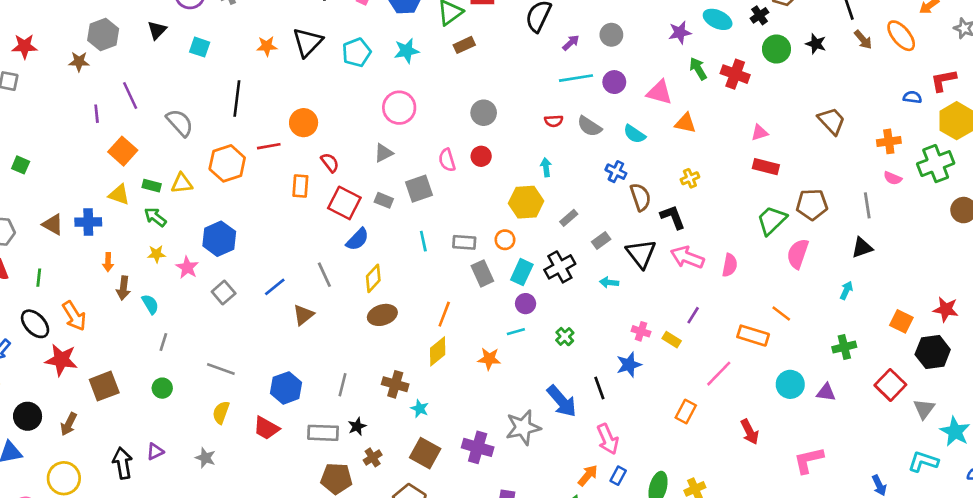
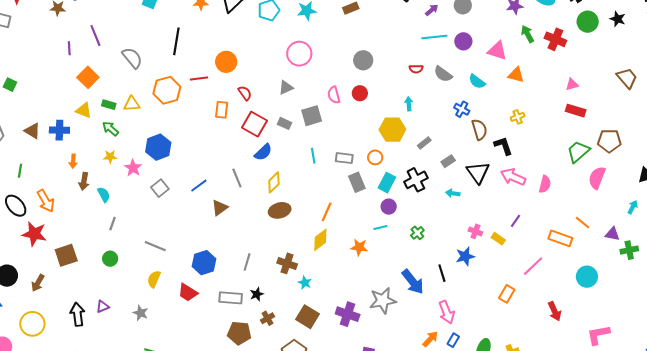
purple triangle: (826, 392) -> (612, 234), moved

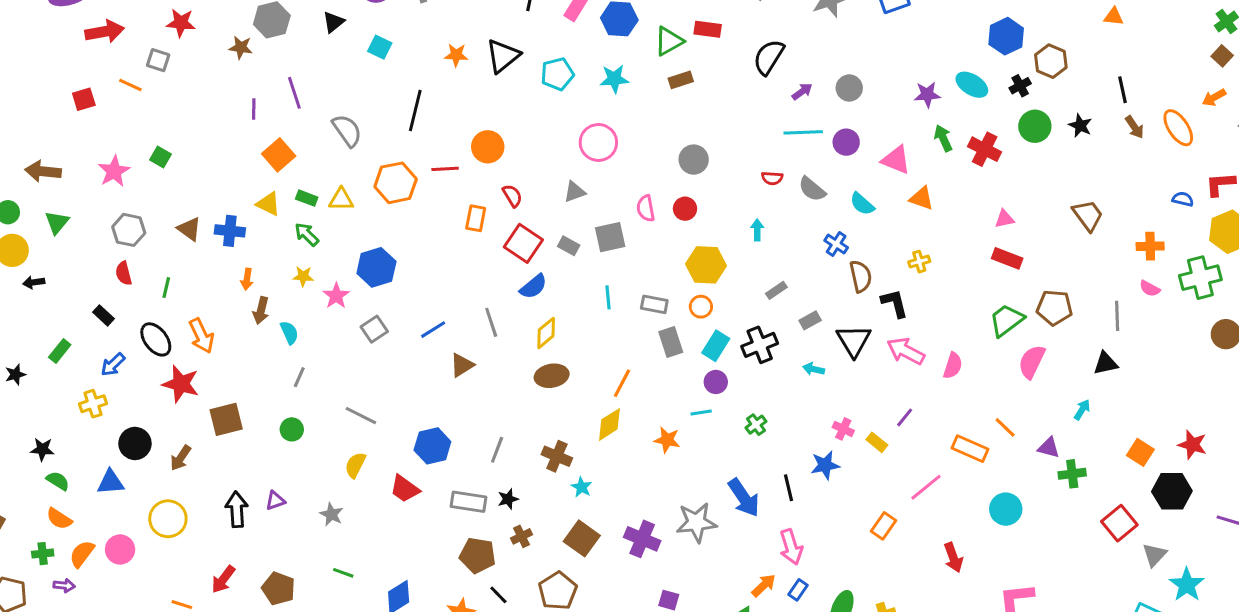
yellow hexagon: (392, 130) -> (706, 265), moved

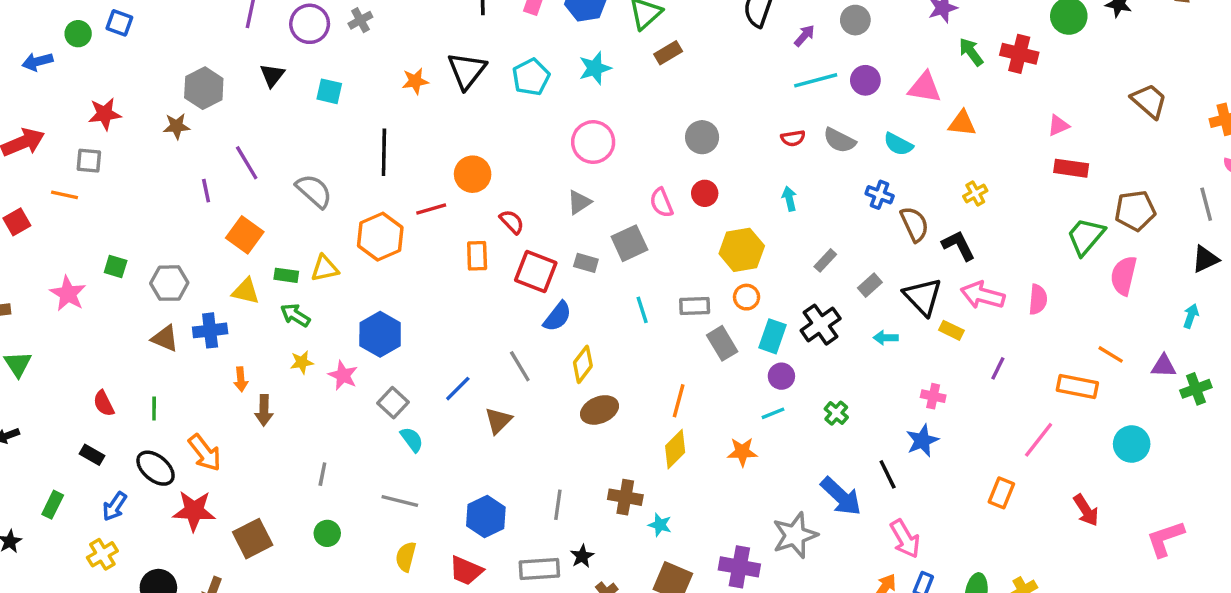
gray hexagon: (129, 230) -> (169, 283), moved
cyan semicircle: (289, 333) -> (412, 439), moved
yellow rectangle: (877, 442) -> (951, 330), moved

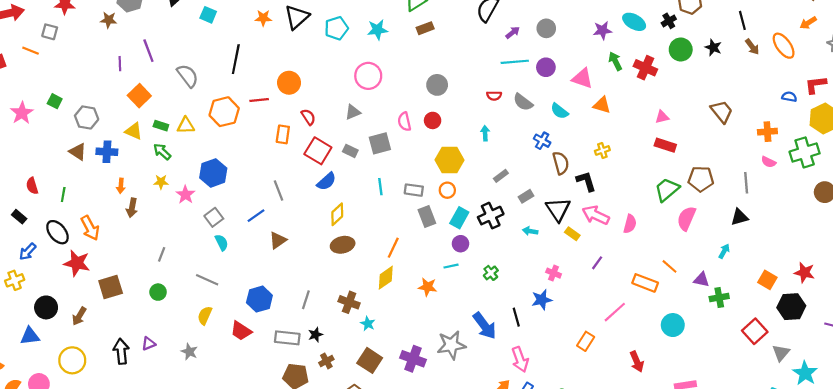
gray line: (520, 366) -> (279, 191), moved

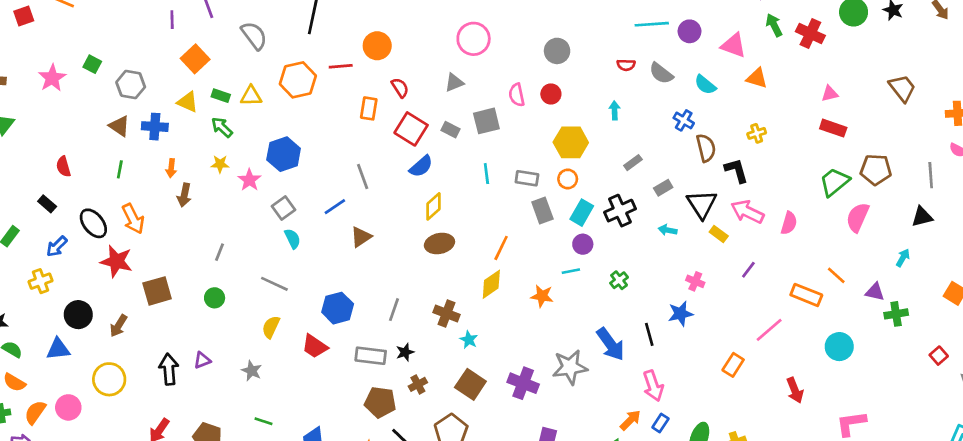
green line: (63, 195) -> (120, 169), moved
red square: (755, 331) -> (939, 356), size x0.6

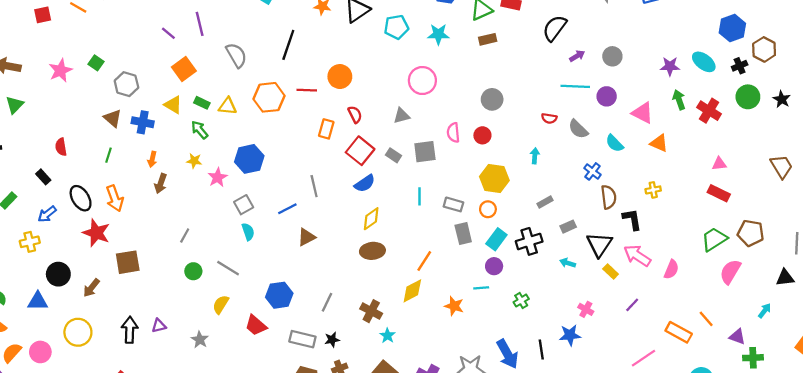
purple line: (172, 20) -> (168, 33), turned -56
green circle: (215, 298) -> (193, 271), moved

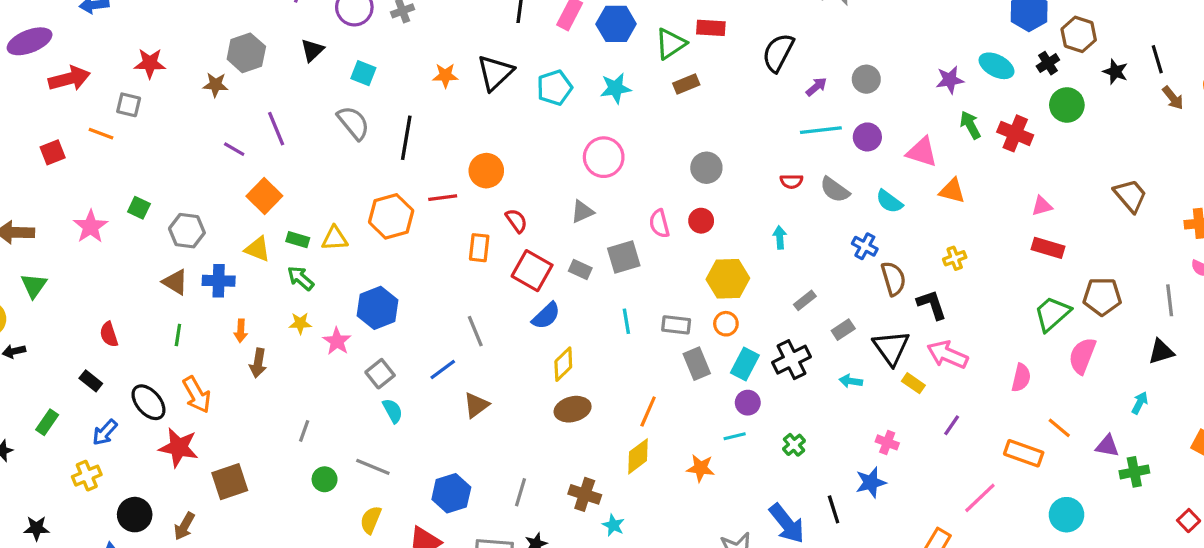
gray semicircle: (236, 55) -> (353, 123), moved
black star: (782, 99) -> (1115, 72), moved
pink semicircle: (671, 269) -> (1021, 378), moved

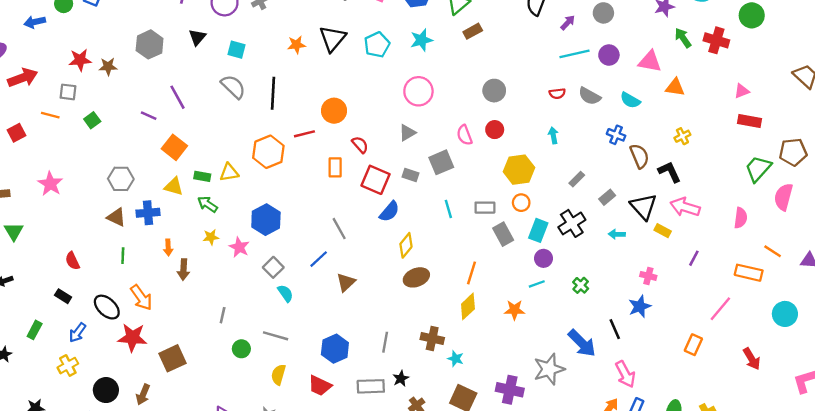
brown star: (216, 85) -> (108, 67), moved
green square: (139, 208) -> (92, 120), moved, turned 35

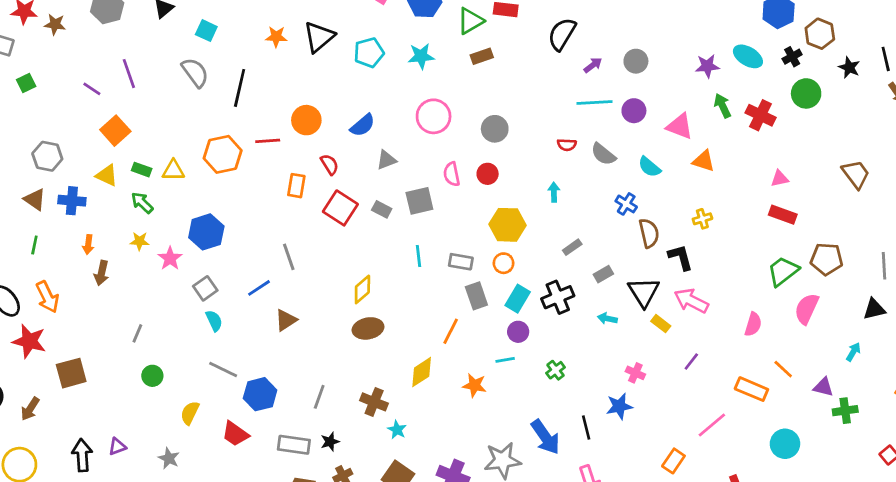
pink circle: (418, 91) -> (434, 116), moved
blue semicircle: (389, 212) -> (363, 125), moved
orange line: (472, 273) -> (451, 331), moved
gray line: (276, 336) -> (223, 370), moved

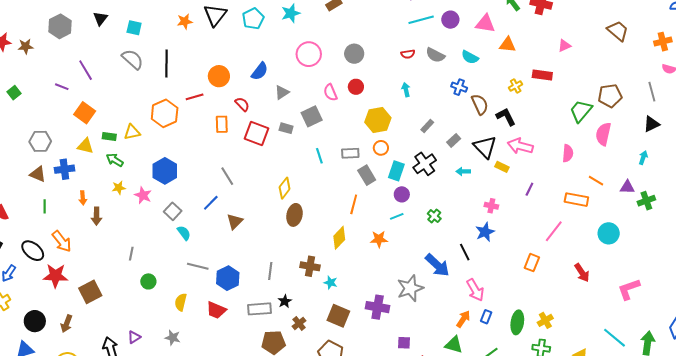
red rectangle: (783, 215) -> (542, 75), moved
brown ellipse: (368, 328) -> (295, 215), turned -55

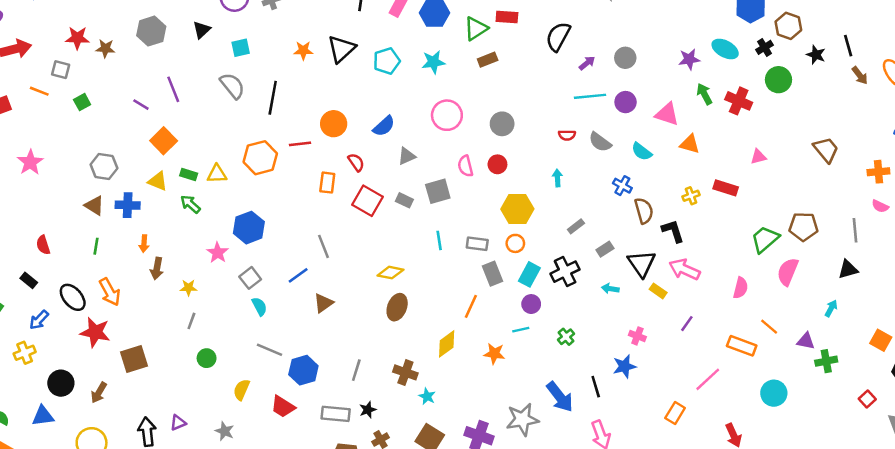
cyan square: (134, 28) -> (241, 48), turned -35
yellow star: (119, 188) -> (188, 288), moved
yellow diamond: (285, 188) -> (390, 273), turned 55

